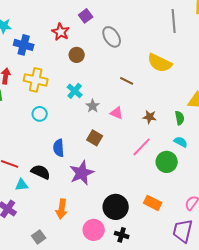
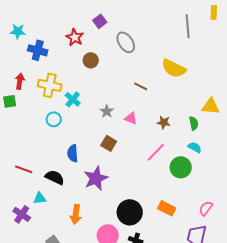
cyan cross: (75, 91) -> (73, 99), moved
cyan triangle: (22, 185) -> (40, 198), moved

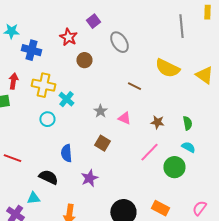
yellow triangle: (211, 106) -> (204, 75), moved, turned 30
red line: (24, 169) -> (12, 158), moved
purple star: (96, 178) -> (89, 178), size x0.7

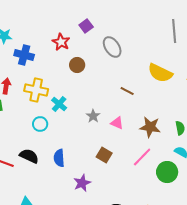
brown star: (157, 122) -> (150, 127), size x1.5
brown square: (102, 143) -> (104, 155), moved
black semicircle: (48, 177) -> (29, 156), moved

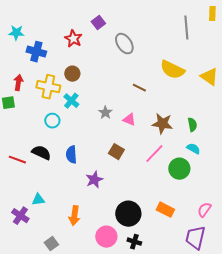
brown circle: (77, 65) -> (72, 74), moved

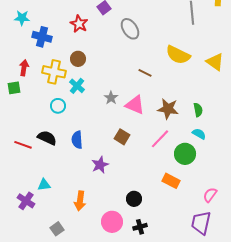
pink triangle: (129, 120) -> (135, 105), size x1.5
orange rectangle: (165, 210) -> (171, 181), moved
black circle: (128, 214) -> (134, 199), size x0.6
black cross: (134, 242) -> (140, 227), turned -32

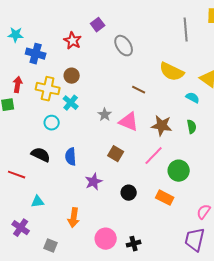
cyan semicircle: (199, 134) -> (193, 98), moved
red line: (23, 145) -> (17, 175), moved
black circle: (134, 199) -> (129, 193), moved
purple cross: (26, 201) -> (21, 228), moved
gray square: (57, 229) -> (51, 246), turned -32

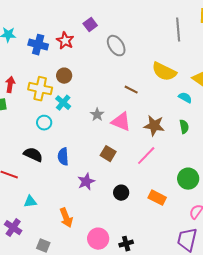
blue cross: (36, 54) -> (38, 45), moved
green circle: (179, 171) -> (188, 179), moved
orange arrow: (74, 218) -> (66, 218), turned -30

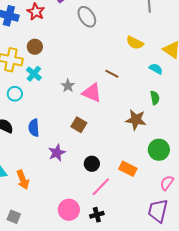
yellow semicircle: (164, 72) -> (135, 43), size x0.7
brown line: (131, 90) -> (112, 74), moved
brown star: (154, 126) -> (136, 120), moved
pink line: (146, 156) -> (101, 187), moved
orange arrow: (66, 218) -> (23, 180), moved

